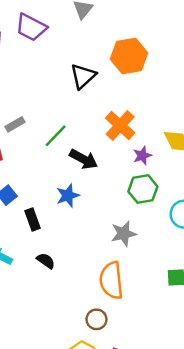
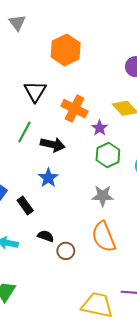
black triangle: (83, 76) -> (35, 91), moved
gray star: (124, 234) -> (103, 196), turned 30
brown circle: (96, 319) -> (66, 251), moved

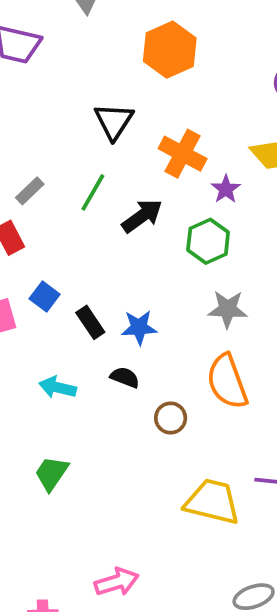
black arrow: (53, 145) -> (142, 216), turned -50
green hexagon: (108, 155) -> (208, 241), moved
blue star: (48, 178) -> (139, 327), moved, turned 30
brown circle: (66, 251) -> (171, 418), moved

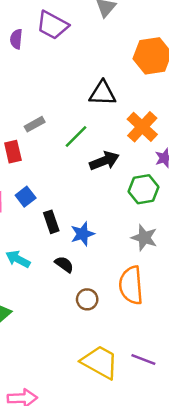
black triangle: (114, 121) -> (103, 93), turned 44
blue star: (139, 327) -> (82, 234), turned -30

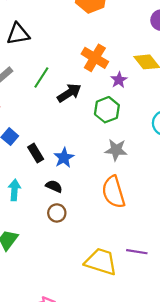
black triangle: (103, 93) -> (18, 34), moved
cyan arrow: (18, 259) -> (14, 190), turned 78
brown circle: (87, 299) -> (57, 213), moved

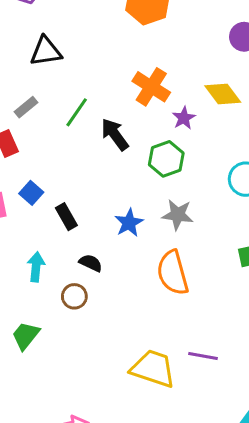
black arrow: (69, 93) -> (115, 134), turned -95
blue star: (64, 158) -> (129, 223), moved
brown circle: (57, 213) -> (74, 296), moved

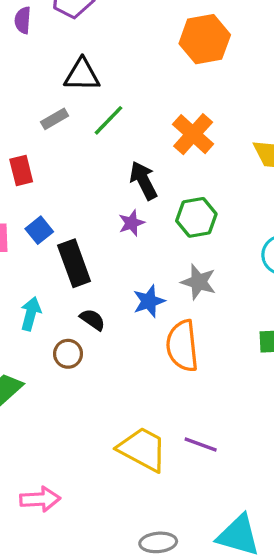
gray rectangle: (26, 107) -> (55, 119), moved
green line: (77, 112) -> (109, 120), moved
purple star: (184, 118) -> (131, 223), moved
black rectangle: (66, 217) -> (74, 263), size x1.5
blue star: (129, 223) -> (149, 301), moved

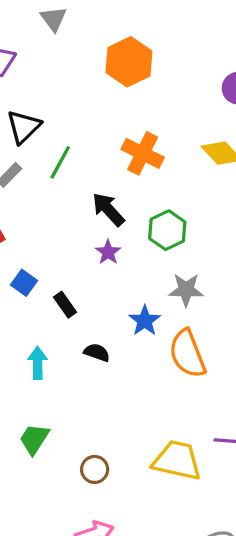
black triangle: (82, 75) -> (24, 127), turned -30
black rectangle: (74, 263) -> (65, 305), size x0.6
brown circle: (68, 354) -> (95, 469), moved

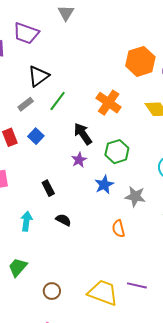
orange hexagon: (129, 62) -> (140, 61), moved
blue square: (24, 283) -> (36, 136), moved
gray star: (186, 290) -> (135, 196), moved
blue star: (145, 321) -> (104, 185), moved
orange semicircle: (187, 354) -> (118, 229), size x0.6

